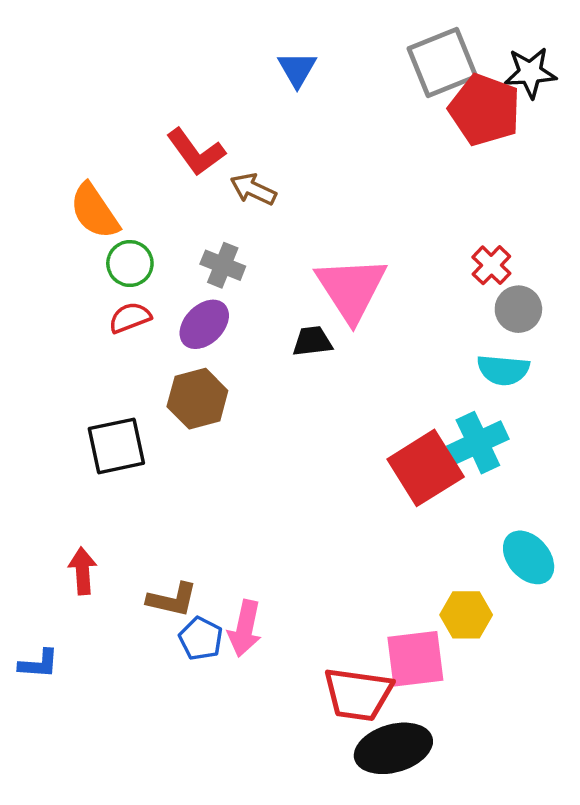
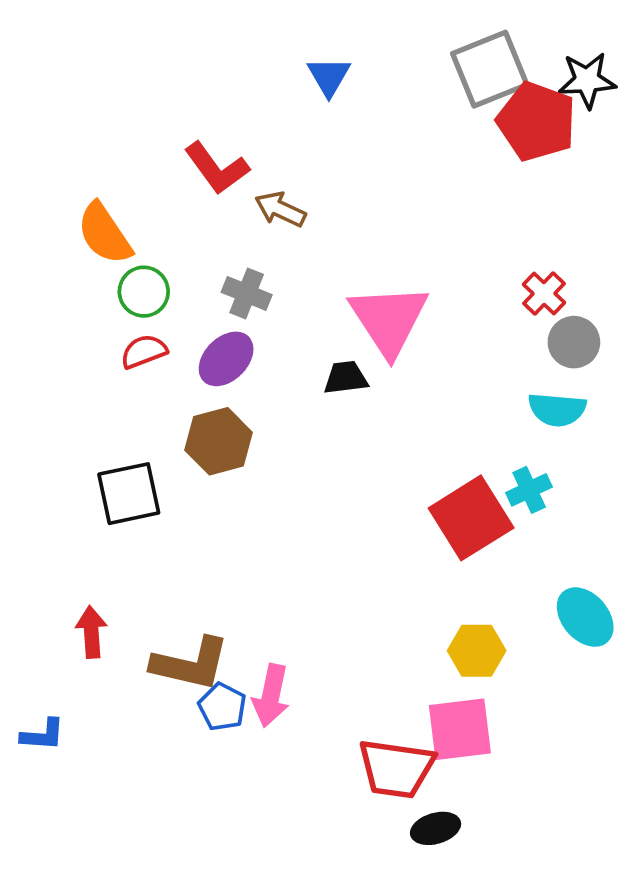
cyan cross: (478, 443) -> (529, 490), size x0.7
brown L-shape: (172, 600) -> (191, 664), size x1.4
yellow hexagon: (466, 615) -> (477, 651), moved
black ellipse: (393, 748) -> (436, 828), size x0.6

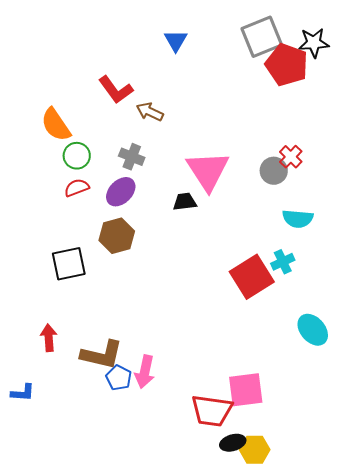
gray circle: (574, 342) -> (274, 171), moved
yellow hexagon: (477, 651) -> (255, 450), moved

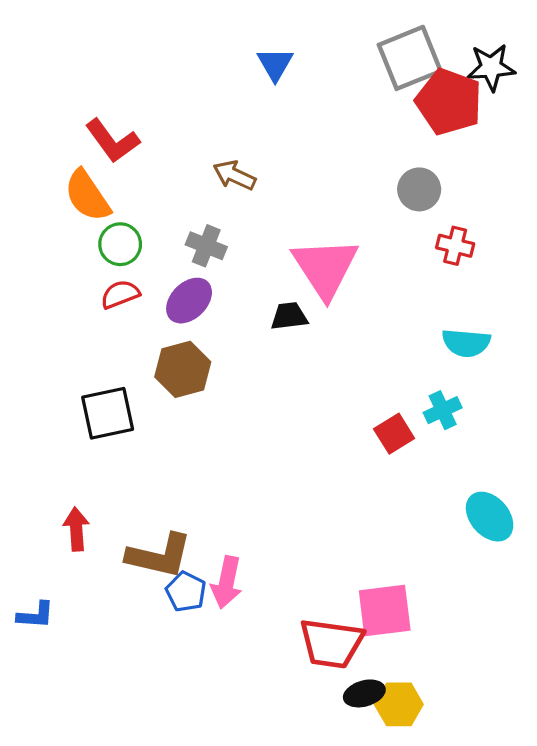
red L-shape: (116, 90) -> (112, 141), moved
red cross: (291, 157) -> (455, 246), turned -30
gray circle: (274, 171) -> (419, 189), moved
red square: (252, 277) -> (394, 434), size x0.6

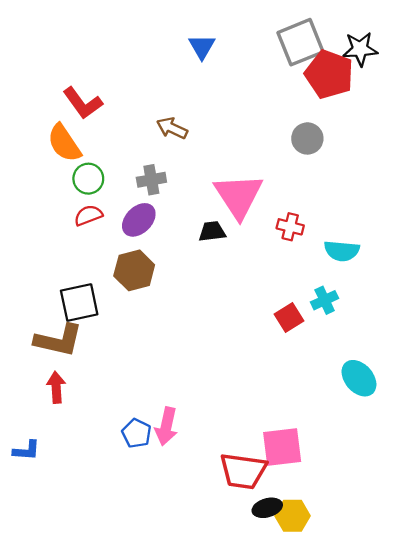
gray cross: (206, 246) -> (151, 180), turned -32
red cross: (455, 246) -> (290, 227), moved
brown L-shape: (159, 556) -> (58, 340), moved

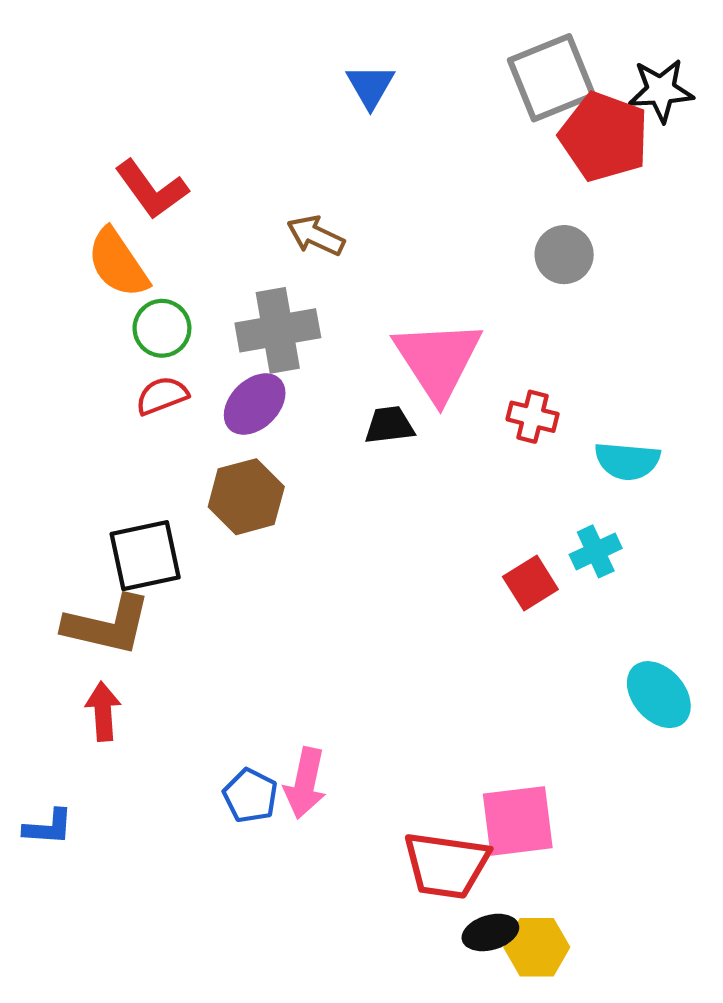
gray cross: (151, 180) -> (278, 330), size x1.5

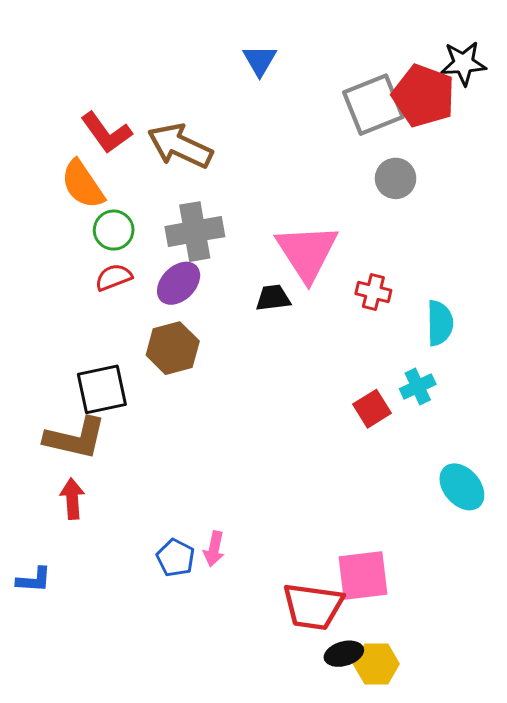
gray square: (551, 78) -> (373, 105), moved
brown arrow: (316, 236) -> (180, 146), moved, size x1.6
cyan semicircle: (627, 461) -> (440, 323), turned -96
pink arrow: (305, 783) -> (214, 549), size x0.7

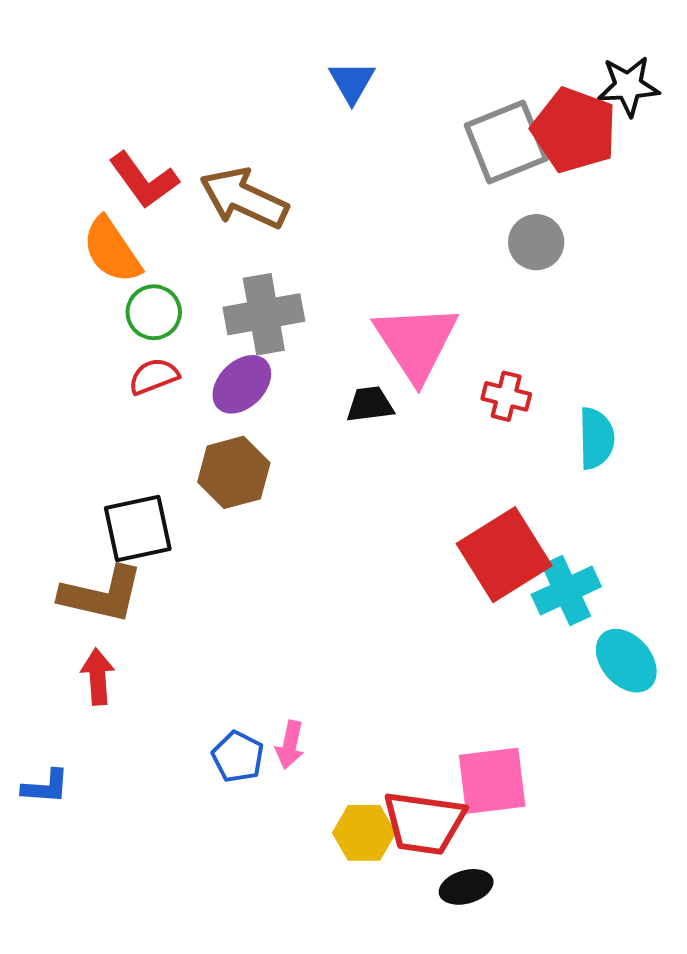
cyan cross: (418, 387) -> (566, 591), moved, size x1.4
red square: (372, 409) -> (504, 555), size x1.8
yellow hexagon: (376, 664) -> (364, 833), moved

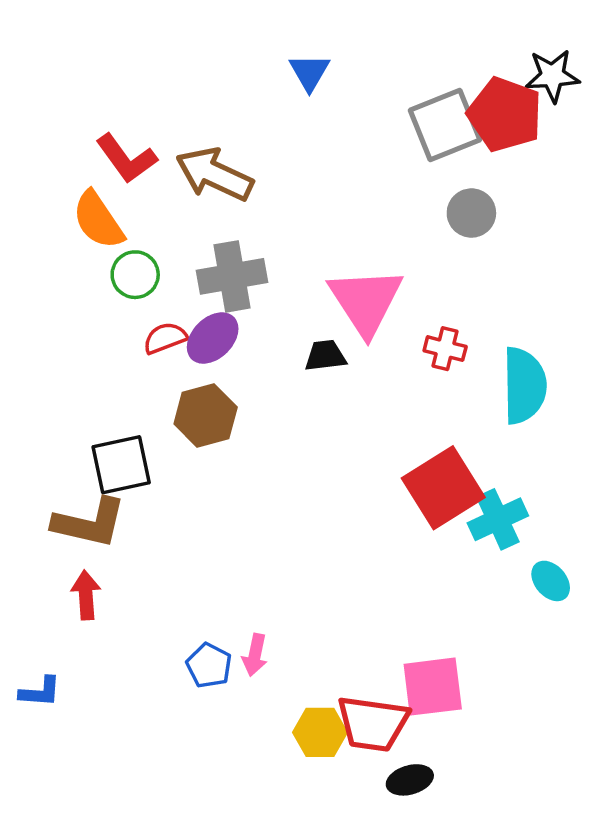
red semicircle: (154, 376) -> (165, 338), moved
cyan semicircle: (596, 438) -> (524, 386), size x1.4
cyan ellipse: (626, 661) -> (551, 581), size x0.7

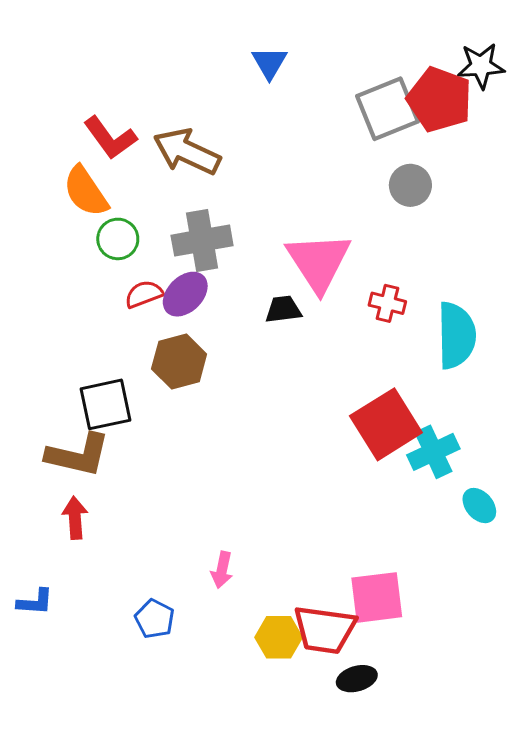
blue pentagon: (209, 665) -> (155, 619), moved

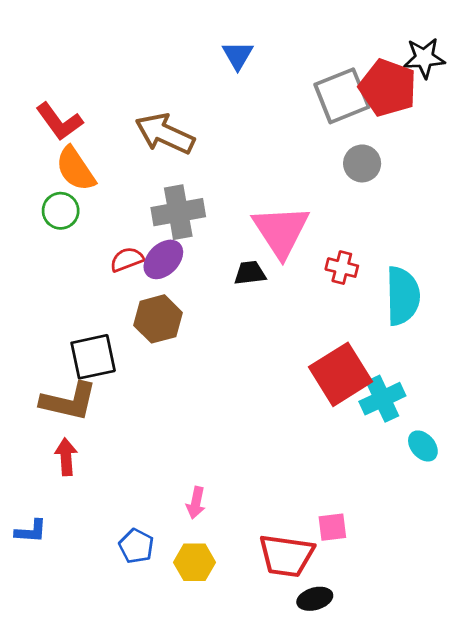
red L-shape: (110, 138) -> (59, 122), moved
green circle: (118, 239) -> (61, 211), moved
pink square: (377, 597) -> (332, 527), size x0.6
yellow hexagon: (279, 637) -> (194, 562), moved

